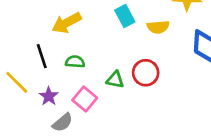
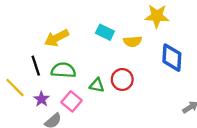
cyan rectangle: (125, 16) -> (105, 32), turned -36
green semicircle: (75, 62) -> (63, 70), size x1.5

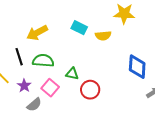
blue diamond: (172, 58) -> (137, 67), moved
red circle: (122, 79) -> (90, 90), moved

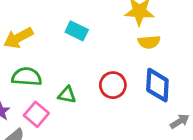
yellow semicircle: (103, 36) -> (149, 42), moved
red circle: (90, 90) -> (113, 85), moved

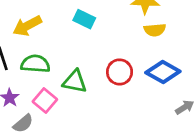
blue diamond: (157, 85) -> (163, 72), turned -64
green triangle: (67, 95) -> (75, 81), size x1.4

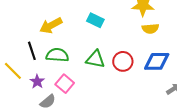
blue diamond: (163, 72) -> (157, 61), turned -30
green triangle: (75, 81) -> (95, 59), moved

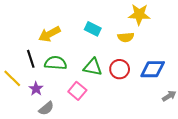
yellow semicircle: (150, 29) -> (126, 37), moved
pink square: (65, 84) -> (77, 91), moved

